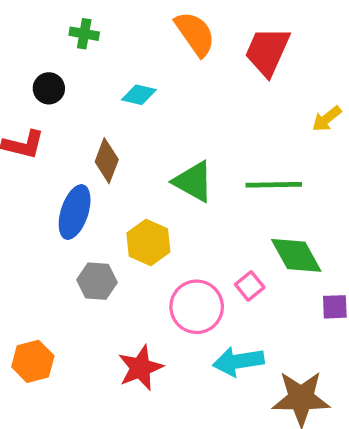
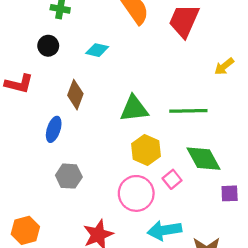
black circle: (49, 88) -> (48, 46), moved
green triangle: (193, 181) -> (134, 109), turned -36
blue ellipse: (75, 212) -> (54, 129), size x0.7
yellow hexagon: (148, 243) -> (146, 150), moved

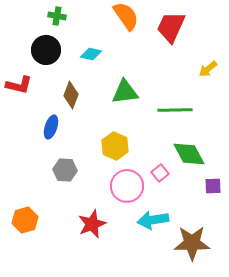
black circle: (48, 46) -> (46, 50), size x1.5
green triangle: (134, 109) -> (125, 92), moved
yellow hexagon: (146, 150) -> (115, 146), moved

